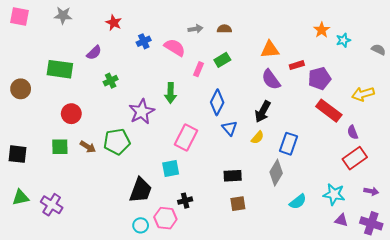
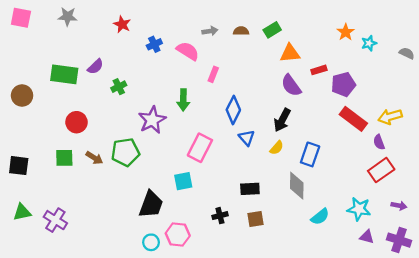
purple semicircle: (94, 53) -> (95, 67), moved
green rectangle: (222, 60) -> (272, 30), moved
yellow arrow: (363, 94) -> (390, 117), moved
gray diamond: (276, 173) -> (297, 186), turned -30
black cross: (185, 201) -> (220, 216), moved

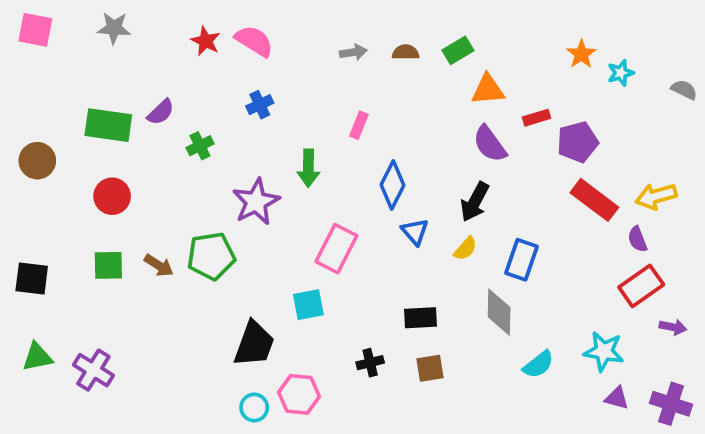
blue cross: (154, 44) -> (260, 105), moved
pink semicircle: (188, 51) -> (254, 41), moved
red circle: (77, 122) -> (112, 196), moved
purple arrow: (399, 206) -> (673, 327), moved

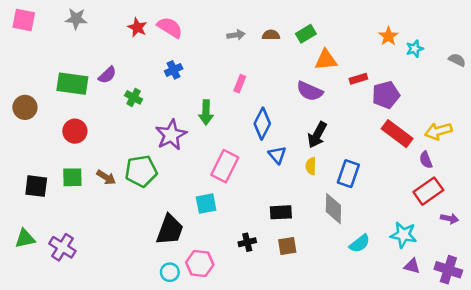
purple semicircle: (490, 144) -> (310, 91), moved, turned -30
green cross: (200, 146) -> (134, 97), turned -35
yellow semicircle: (465, 249) -> (311, 166), turned 140
black square: (32, 278) -> (36, 186), moved

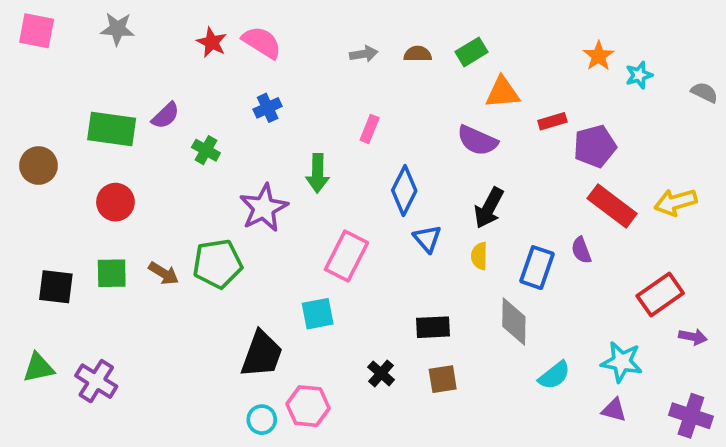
purple semicircle: (426, 160) -> (581, 250), moved
black cross: (247, 242) -> (381, 373), turned -35
purple triangle: (412, 266) -> (614, 410), moved

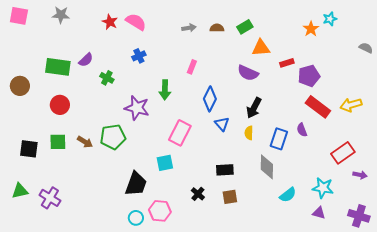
cyan star: (639, 75) -> (330, 19), moved
purple star: (264, 208) -> (137, 108), turned -30

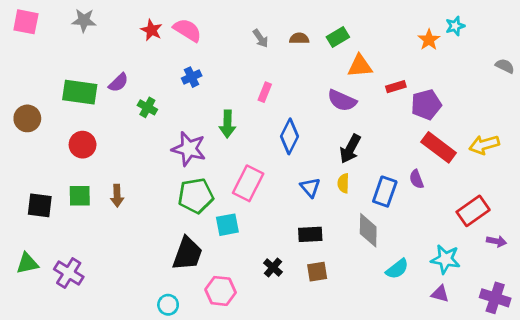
gray arrow: (189, 28) -> (261, 38), turned 64
blue triangle: (222, 124) -> (310, 187), moved
green pentagon: (113, 137) -> (196, 196), moved
brown arrow: (85, 142) -> (117, 196), turned 56
cyan circle: (136, 218) -> (168, 305), moved

